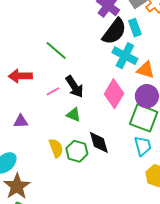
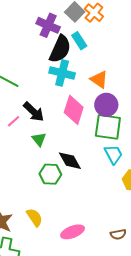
cyan cross: (125, 56) -> (62, 73), moved
orange triangle: (146, 70) -> (99, 80), turned 30
green triangle: (74, 115) -> (39, 139), turned 42
yellow semicircle: (56, 148) -> (34, 217), moved

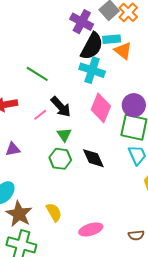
cyan rectangle: (79, 41) -> (112, 39), turned -66
orange triangle: (99, 80) -> (123, 51), moved
green hexagon: (50, 174) -> (60, 159), moved

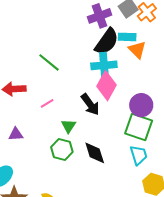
purple cross: (82, 22) -> (99, 16), turned 35
cyan cross: (92, 70) -> (104, 65), turned -30
black arrow: (61, 107) -> (90, 104), moved
pink diamond: (101, 108) -> (107, 86), moved

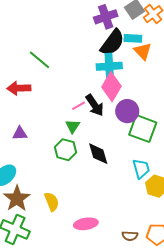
green line: (49, 62) -> (40, 60), moved
pink line: (47, 103) -> (79, 106), moved
purple circle: (141, 105) -> (127, 111), moved
cyan trapezoid: (139, 155) -> (141, 169), moved

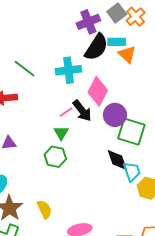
cyan cross: (109, 66) -> (69, 70), moved
black diamond: (98, 154) -> (117, 160), moved

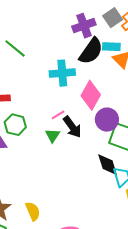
green line: (25, 69) -> (15, 48), moved
black arrow: (82, 111) -> (72, 127), moved
green hexagon: (55, 157) -> (15, 125), moved

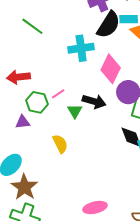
pink line: (58, 115) -> (58, 94), moved
black arrow: (72, 127) -> (94, 101), turned -35
yellow semicircle: (33, 211) -> (60, 144), moved

